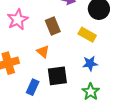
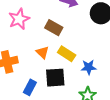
brown rectangle: (53, 26) -> (54, 28), turned -42
yellow rectangle: (87, 35) -> (67, 54), moved

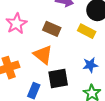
orange triangle: (42, 52) -> (43, 55), size x1.5
yellow rectangle: (67, 54) -> (87, 31), moved

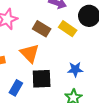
yellow rectangle: (87, 31) -> (68, 29), moved

